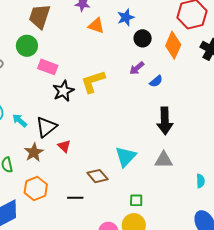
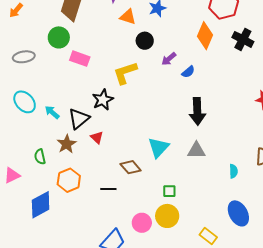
black circle: (143, 38) -> (145, 41), moved
black star: (63, 91) -> (103, 100), moved

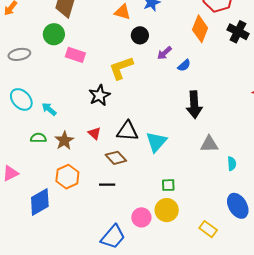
black triangle: (79, 119) -> (128, 131), moved, turned 45
gray triangle: (196, 150) -> (209, 144), moved
green semicircle: (40, 157) -> (38, 138), moved, turned 105
brown diamond: (131, 167) -> (116, 158), moved

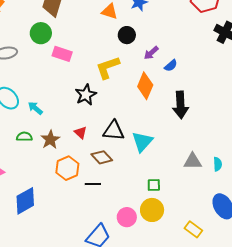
orange diamond: (200, 29) -> (145, 86), moved
gray triangle: (209, 144) -> (193, 161), moved
orange hexagon: (67, 177) -> (67, 168), moved

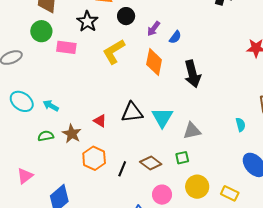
black star: (86, 95) -> (87, 21), moved
brown diamond: (102, 157) -> (151, 163), moved
gray triangle: (193, 161) -> (192, 131), moved
black line: (93, 184) -> (122, 169), turned -56
yellow circle: (152, 210) -> (197, 187), moved

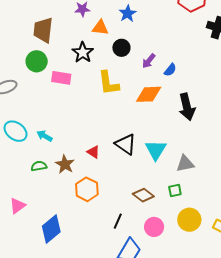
yellow L-shape: (114, 52) -> (109, 83), turned -68
orange diamond: (154, 62) -> (149, 94), turned 76
black triangle: (132, 112) -> (126, 144), turned 40
black line: (122, 169) -> (118, 221), moved

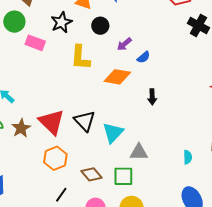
black arrow: (187, 107) -> (152, 97), size x0.6
red triangle: (93, 152) -> (52, 122), size x2.0
orange hexagon: (87, 189) -> (55, 158), moved
green square: (175, 190) -> (123, 176), size x1.5

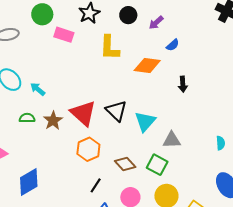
purple arrow: (124, 44) -> (156, 23), moved
green square: (123, 176) -> (157, 165), turned 30

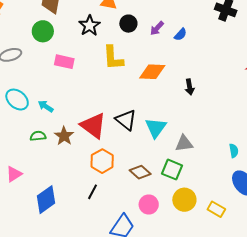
pink rectangle: (64, 35) -> (64, 62), moved
blue semicircle: (173, 45) -> (180, 34), moved
cyan semicircle: (221, 143) -> (234, 151), moved
black line: (96, 185) -> (93, 192), moved

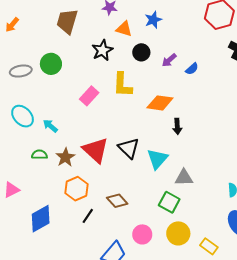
green circle: (43, 31) -> (51, 64), moved
pink rectangle: (64, 62) -> (89, 96), moved, turned -66
black arrow: (190, 87) -> (177, 126), moved
orange hexagon: (102, 161) -> (77, 189), moved
brown diamond: (140, 172) -> (117, 201), moved

